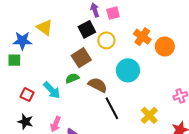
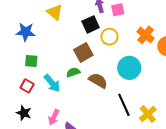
yellow triangle: (45, 28) -> (55, 12), moved
green square: (14, 60) -> (31, 61), moved
black line: (112, 108) -> (124, 105), moved

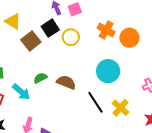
brown square: (83, 52) -> (31, 41), moved
cyan circle: (129, 68) -> (108, 71), moved

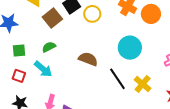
green semicircle: (40, 78) -> (49, 47), moved

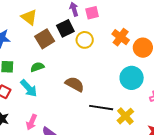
cyan circle: (130, 48) -> (132, 78), moved
black line: (117, 79) -> (101, 108), turned -55

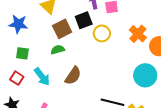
green semicircle: (37, 67) -> (58, 50), moved
brown semicircle: (75, 84) -> (73, 76), moved, turned 90

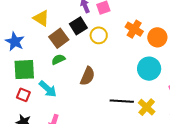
blue star: (18, 24) -> (15, 42), turned 30
green square: (22, 53) -> (24, 70), size x1.6
brown semicircle: (73, 76) -> (88, 76), moved

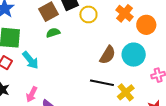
green semicircle: (58, 59) -> (53, 33), moved
brown semicircle: (88, 76) -> (108, 55), moved

